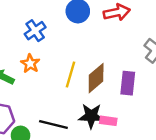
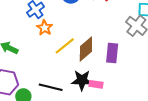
orange star: (30, 64) -> (45, 28), moved
yellow line: (70, 74) -> (65, 46), turned 35

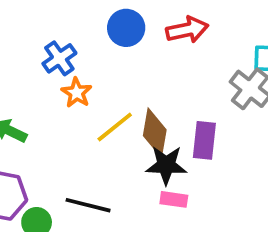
brown diamond: (86, 49) -> (155, 133), turned -40
black star: (82, 80) -> (166, 165), moved

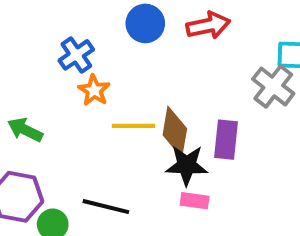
yellow line: (115, 127) -> (133, 126), turned 39

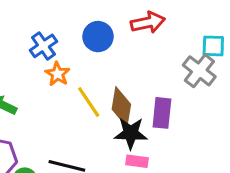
blue circle: (145, 23) -> (98, 37), moved
yellow line: (133, 126) -> (89, 102), turned 56

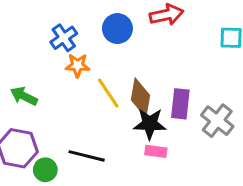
gray cross: (199, 71) -> (217, 121), moved
orange star: (57, 74) -> (78, 65), turned -30

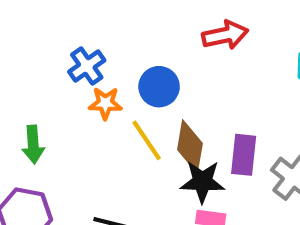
blue circle: (117, 29) -> (159, 87), moved
green arrow: (24, 96) -> (33, 144), turned -120

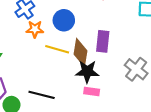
yellow line: (147, 140) -> (57, 49), turned -40
purple rectangle: (244, 155) -> (103, 41), moved

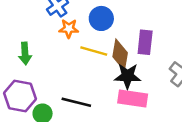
pink rectangle: (92, 92) -> (133, 99), size x1.6

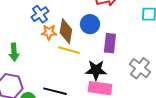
blue circle: (101, 18) -> (90, 24), moved
brown diamond: (120, 55) -> (66, 31), moved

